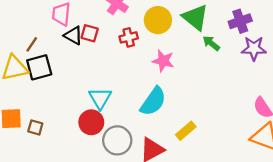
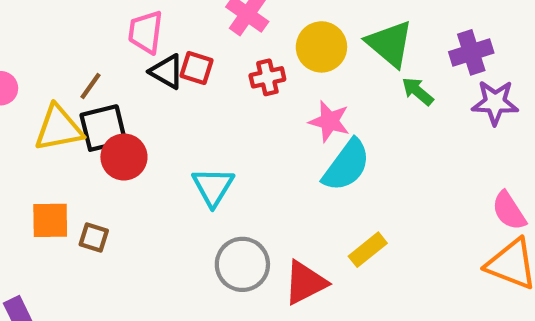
cyan semicircle: (153, 101) -> (346, 165), moved
red circle: (91, 122) -> (124, 157), moved

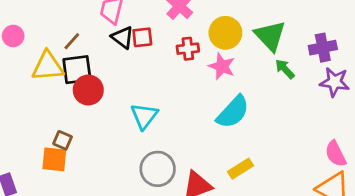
red square: (196, 68) -> (142, 37), turned -30
pink star: (329, 121) -> (222, 66), moved
orange square: (50, 220) -> (54, 159), moved

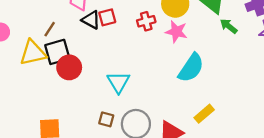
brown square: (63, 140) -> (106, 119), moved

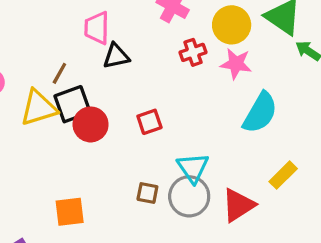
red square: (107, 17) -> (149, 122), moved
black triangle: (91, 20) -> (116, 56), turned -36
cyan triangle: (118, 82) -> (193, 168), moved

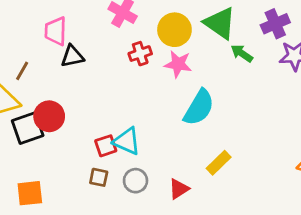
black square: (73, 104) -> (28, 128), moved
red square: (149, 122) -> (106, 146), moved
cyan triangle: (193, 168) -> (127, 141), moved, turned -32
gray circle: (189, 196) -> (136, 181), size x0.7
red triangle: (238, 205) -> (179, 189), size x0.7

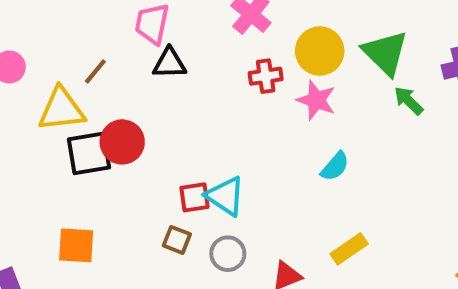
cyan semicircle: (199, 107) -> (335, 166), size x0.6

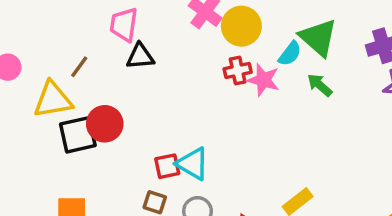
yellow circle: (320, 51) -> (241, 26), moved
red cross: (266, 76) -> (238, 71), moved
green arrow: (409, 101) -> (320, 85), moved
cyan semicircle: (335, 166) -> (290, 54), moved

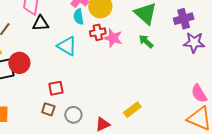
cyan semicircle: (290, 54) -> (79, 17), moved, turned 133
cyan triangle: (193, 164) -> (67, 46), moved

